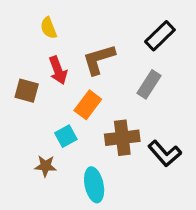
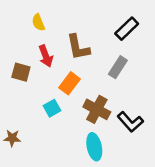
brown L-shape: (99, 59) -> (78, 47), turned -84
brown cross: (122, 138) -> (97, 109), turned 35
brown star: (45, 166) -> (12, 138), moved
cyan ellipse: (94, 185) -> (94, 147), moved

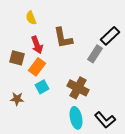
black rectangle: (127, 29) -> (110, 36), moved
orange rectangle: (69, 83) -> (37, 67), moved
black L-shape: (130, 122) -> (105, 120), moved
brown star: (12, 138) -> (17, 99), moved

